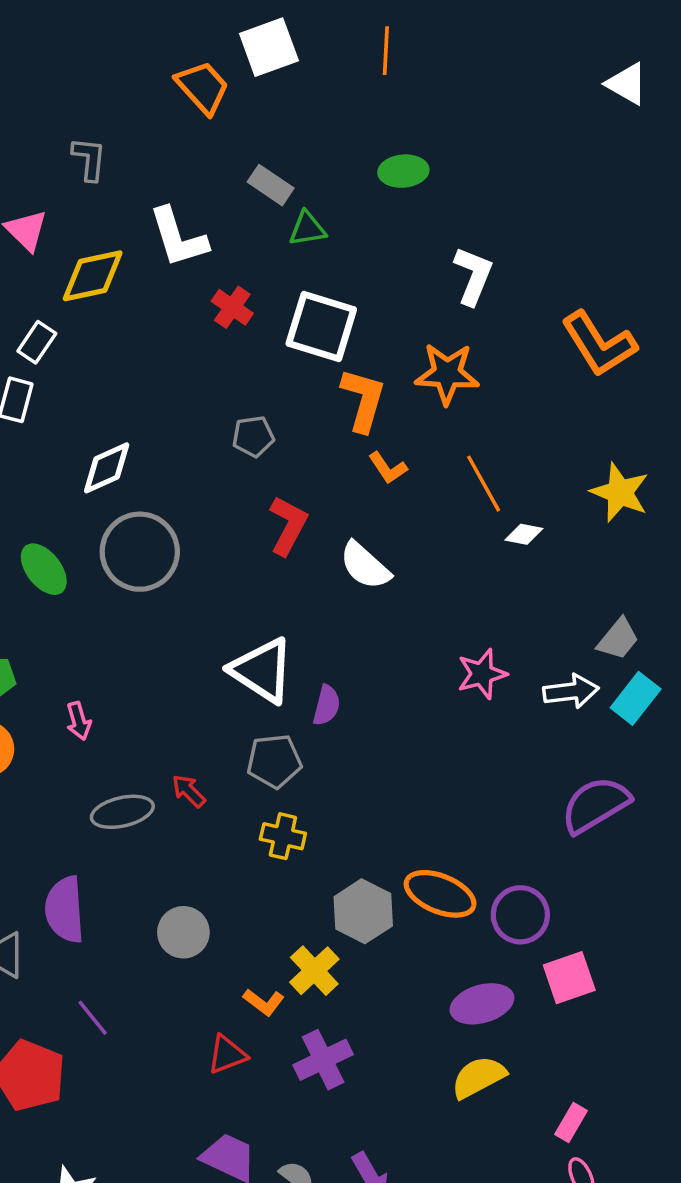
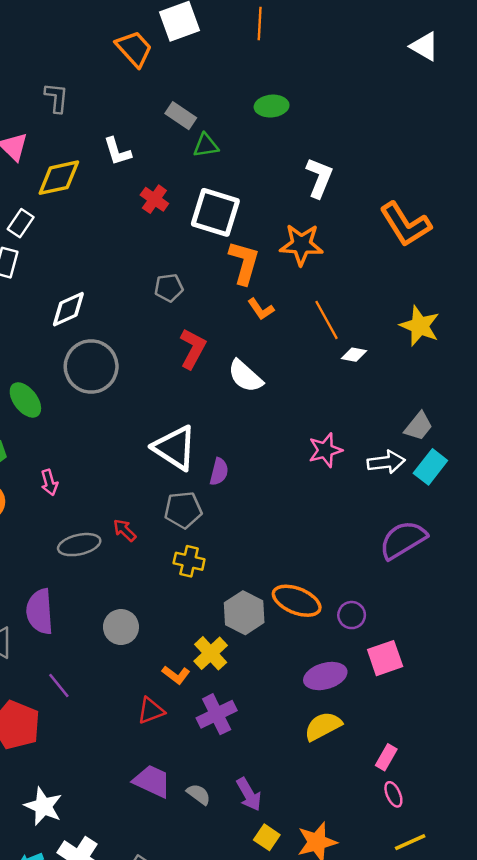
white L-shape: (178, 237) -> (117, 151), size x0.7
green ellipse: (44, 569) -> (25, 400), moved
purple circle: (520, 915) -> (352, 615), size x0.7

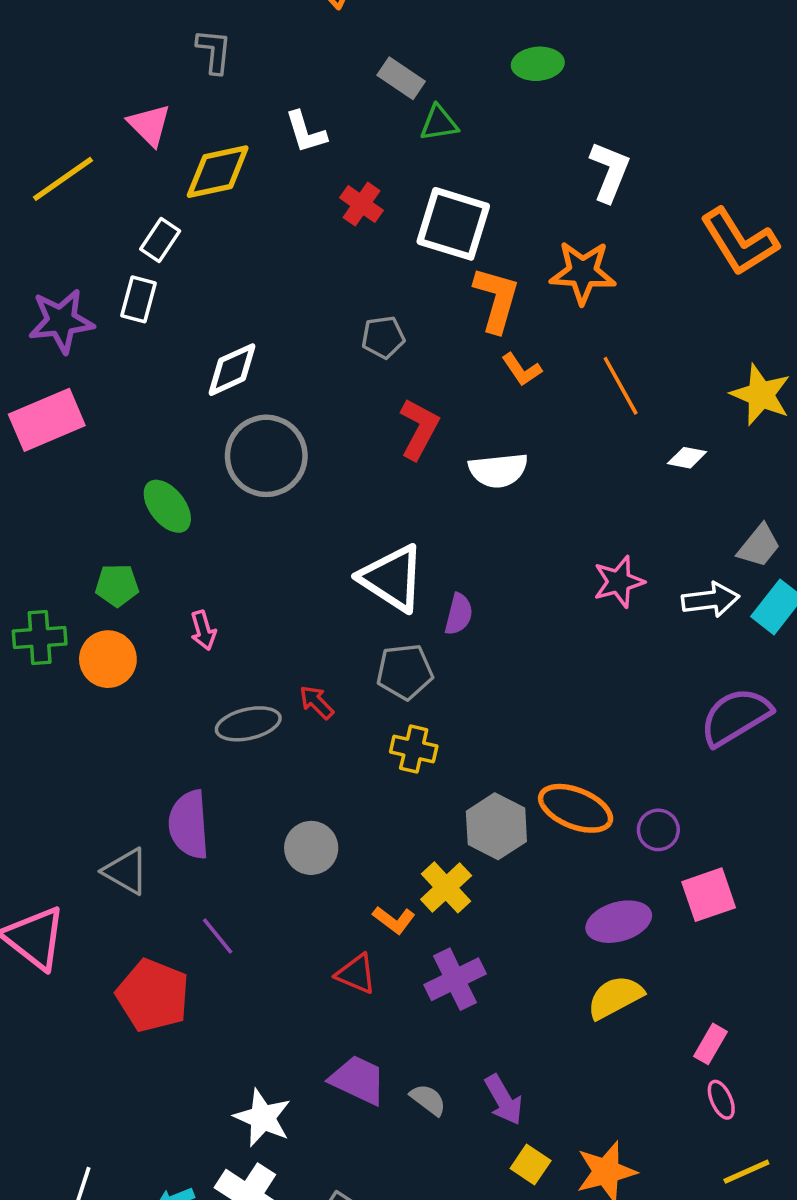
white diamond: (354, 355) -> (687, 458), moved
white semicircle: (245, 376) -> (498, 470), turned -48
red triangle: (151, 711) -> (356, 974), turned 44
white star: (43, 806) -> (263, 1118), moved

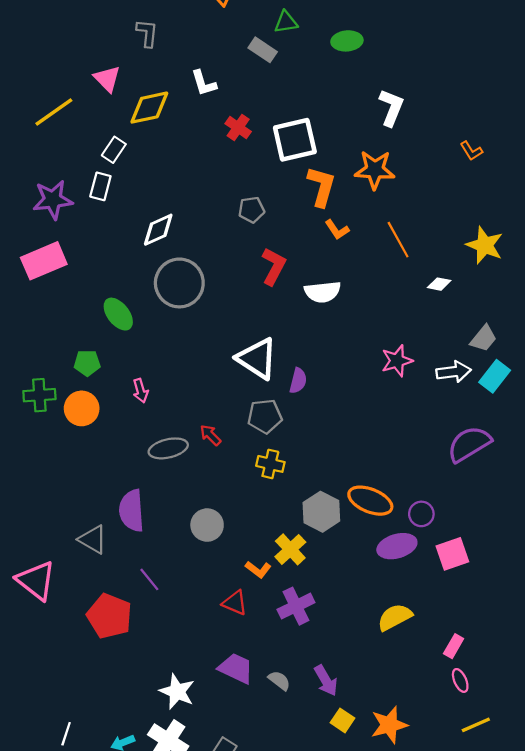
green triangle: (439, 123) -> (286, 22), moved
white square: (453, 224) -> (295, 140), turned -30
orange L-shape: (739, 242) -> (471, 151), size x0.5
purple ellipse: (619, 922) -> (397, 546), moved

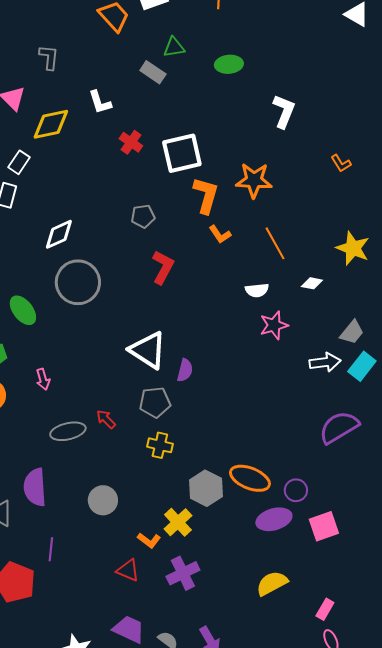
white L-shape: (391, 108) -> (284, 111), moved
white semicircle: (323, 292) -> (257, 290), moved, size x0.7
pink star: (397, 361) -> (274, 325), moved
purple line: (149, 579) -> (51, 549), turned 45

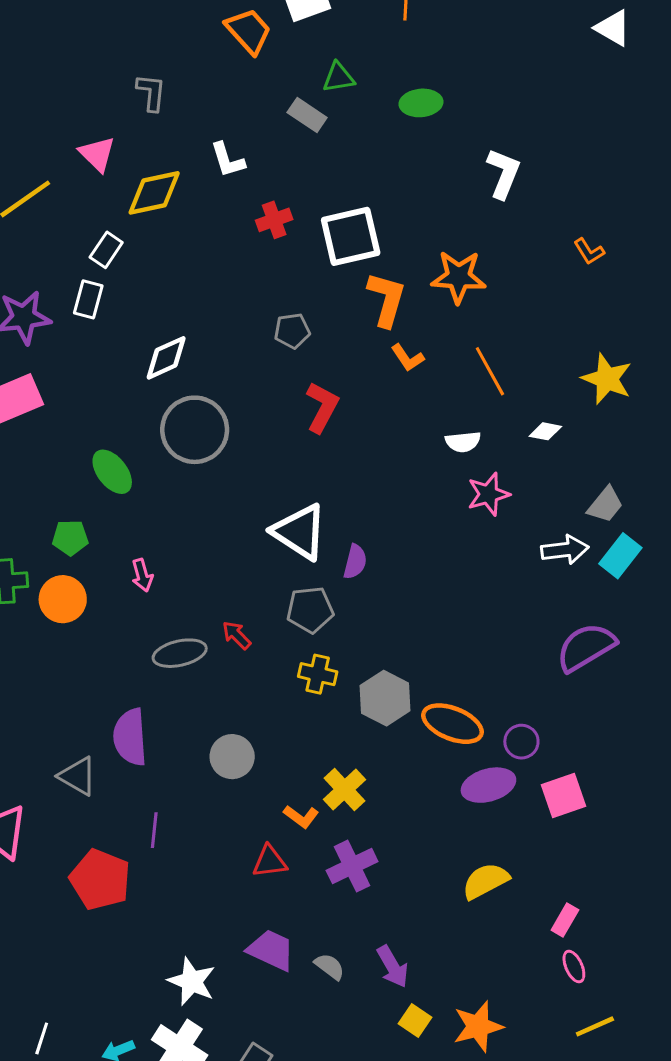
red cross: (131, 142) -> (274, 220), turned 35
gray hexagon: (206, 488) -> (385, 698), moved
red triangle: (128, 570) -> (270, 862), turned -30

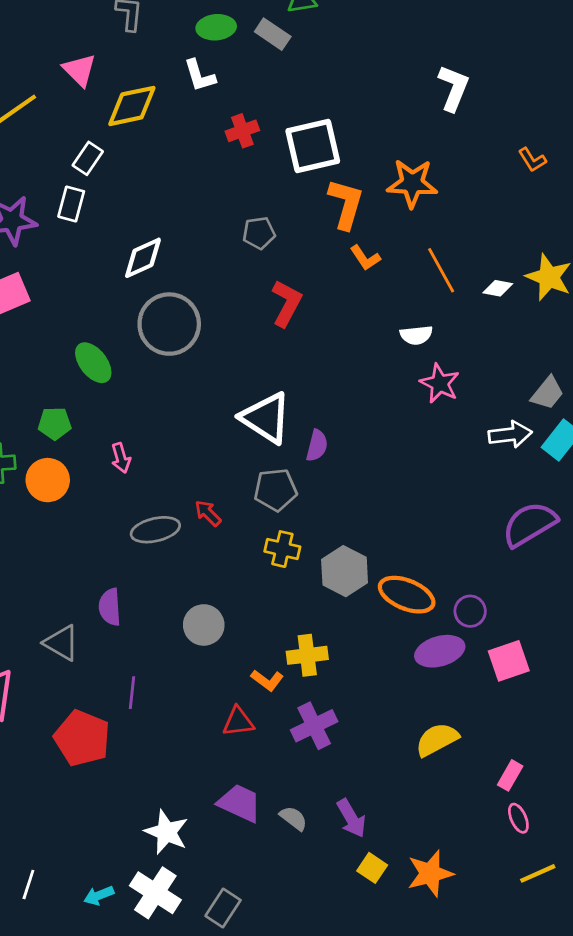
green ellipse: (421, 103) -> (216, 27), moved
white diamond: (545, 431) -> (498, 288), moved
pink star: (488, 494) -> (440, 383), turned -30
purple semicircle: (130, 737) -> (110, 607), size x0.7
yellow cross: (345, 790) -> (307, 655), turned 36

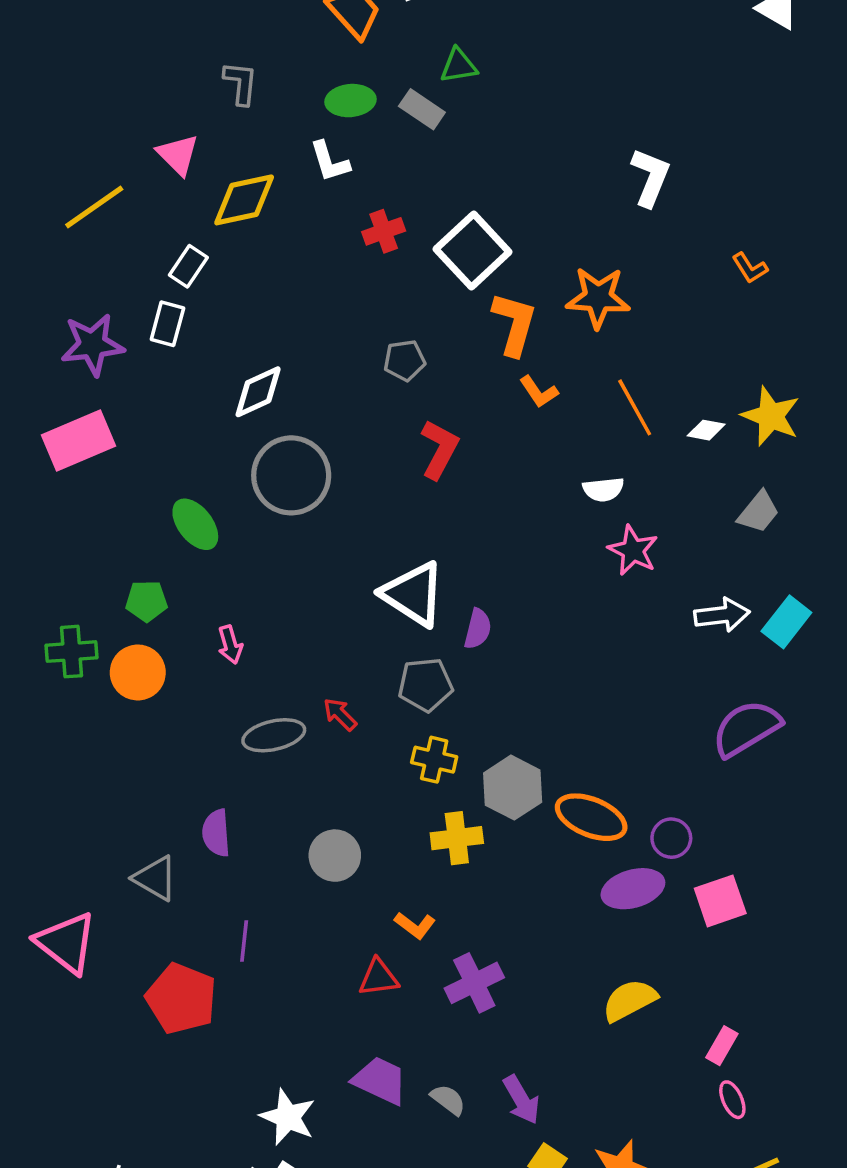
white square: (313, 146) -> (473, 250), turned -30
gray trapezoid: (547, 393) -> (759, 512), moved
yellow cross: (307, 655) -> (457, 838), moved

